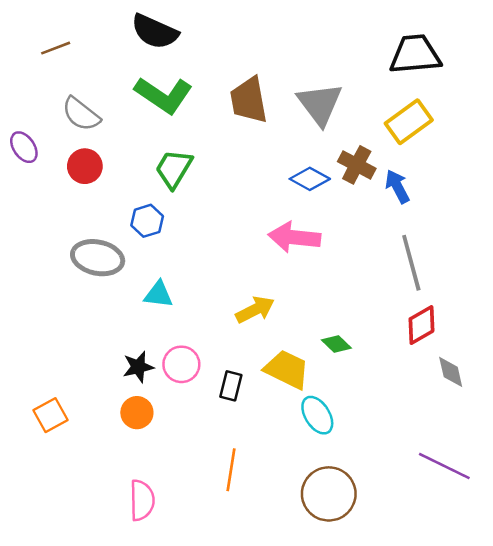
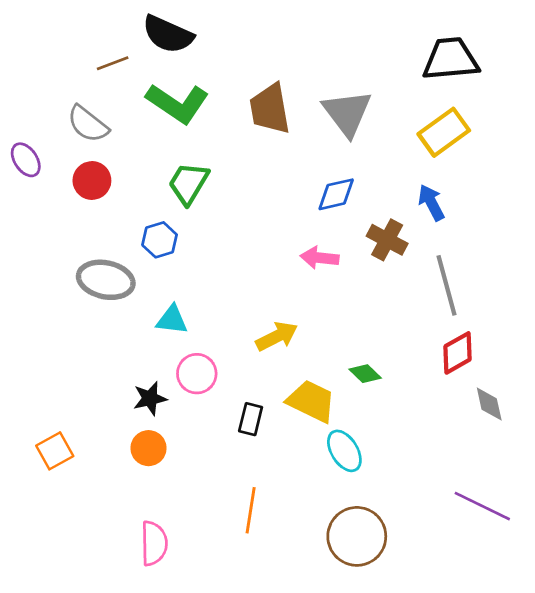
brown line: (56, 48) -> (113, 63), moved
brown cross: (357, 165) -> (387, 240), moved
blue diamond: (310, 179) -> (336, 194), turned -42
pink arrow: (294, 237) -> (320, 258), size x0.7
pink circle: (181, 364) -> (197, 374), moved

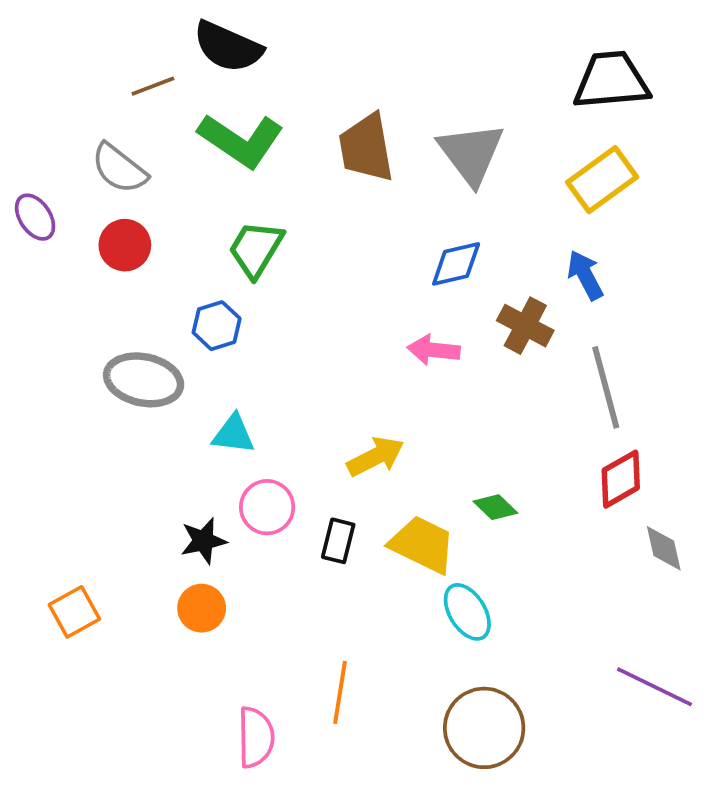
black rectangle: (251, 419) -> (338, 541), moved
pink semicircle: (154, 543) -> (256, 737), moved

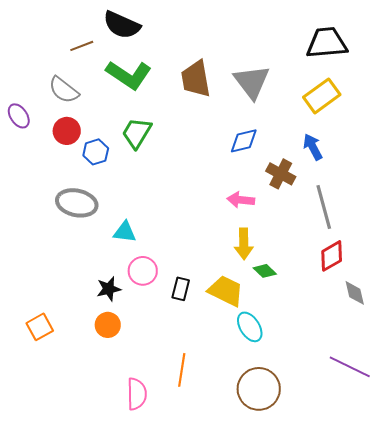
blue hexagon: (217, 326) -> (96, 152), moved
pink arrow: (434, 350) -> (241, 200), moved
yellow arrow: (376, 457) -> (244, 244), moved, turned 116

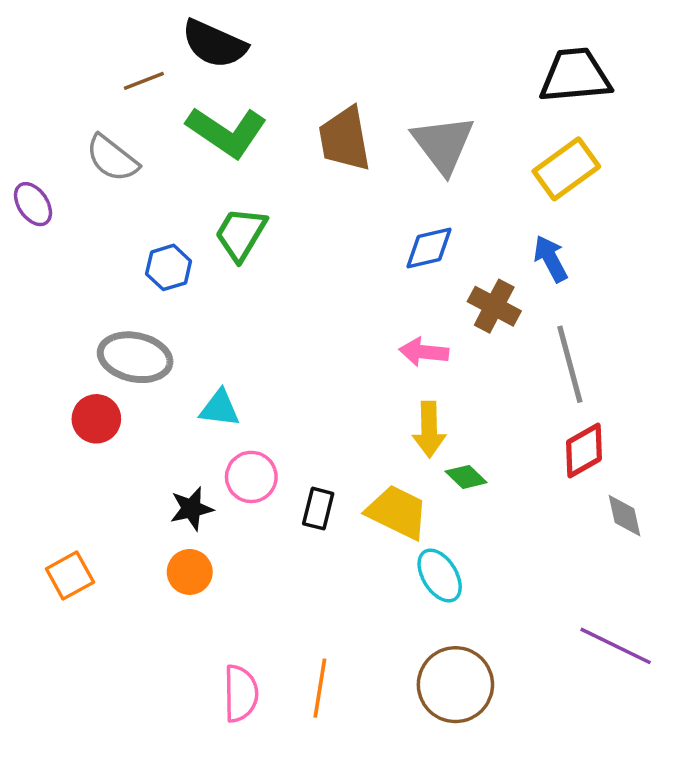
red circle: (67, 131) -> (96, 419), moved
orange line: (182, 370) -> (320, 688), moved

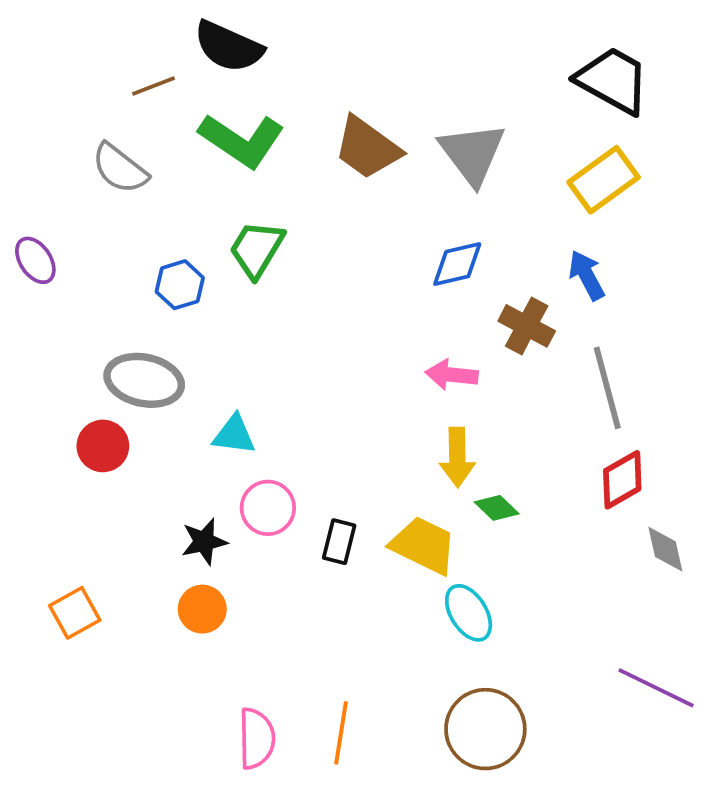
black trapezoid: (575, 76) -> (613, 80), turned 34
brown trapezoid: (345, 139) -> (367, 148), turned -44
purple ellipse: (33, 204) -> (35, 260), moved

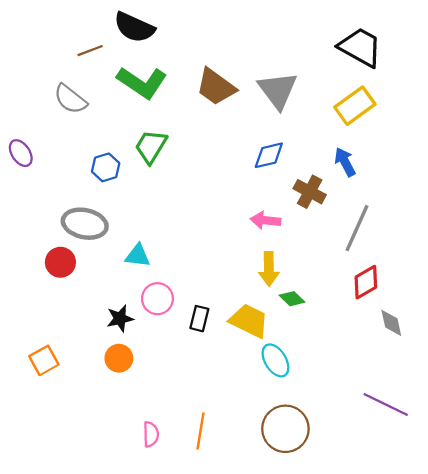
gray line: (607, 388) -> (357, 228), turned 39
pink semicircle: (257, 738) -> (151, 434), size x0.7

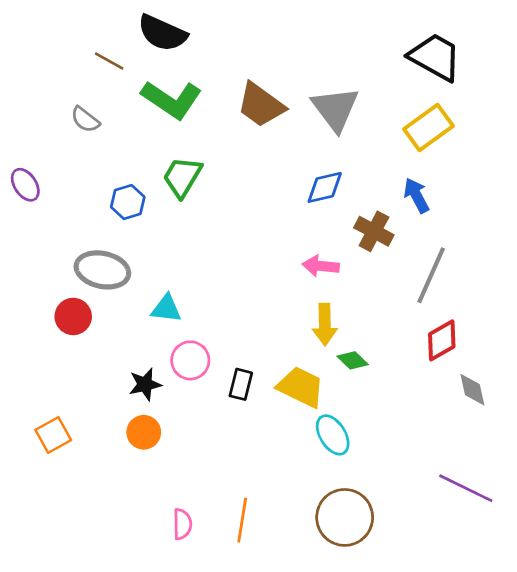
brown line: (90, 51) -> (109, 61), turned 50
gray semicircle: (70, 99) -> (85, 120), size x0.7

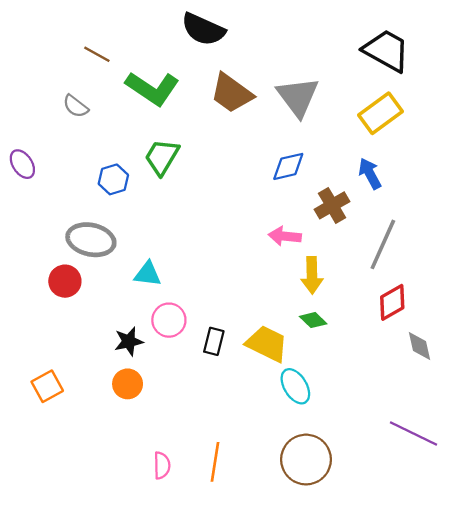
black semicircle: (162, 33) -> (203, 29), moved
brown cross: (374, 231) -> (332, 205), turned 32
yellow arrow: (325, 324) -> (312, 275), moved

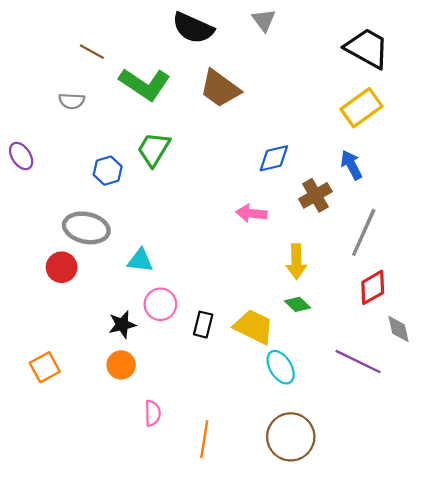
gray triangle: (298, 97) -> (264, 20), moved, size x0.6
gray semicircle: (76, 106) -> (72, 101), turned -35
pink arrow: (285, 236) -> (251, 213), moved
purple line: (414, 434) -> (358, 362), moved
pink semicircle: (162, 465) -> (153, 413), moved

